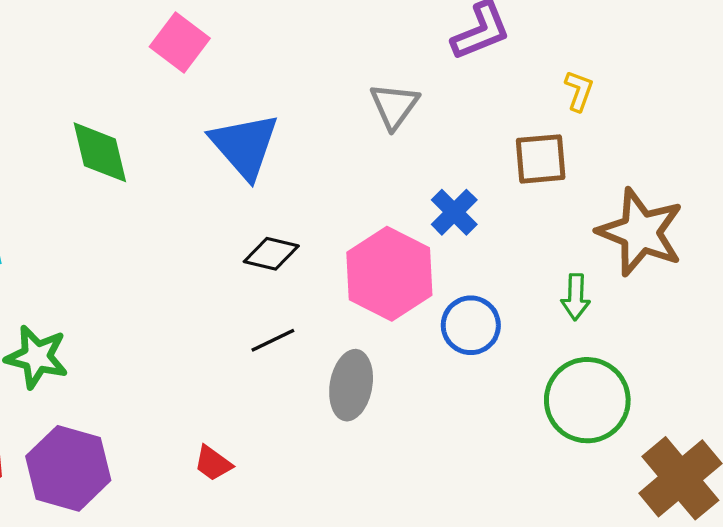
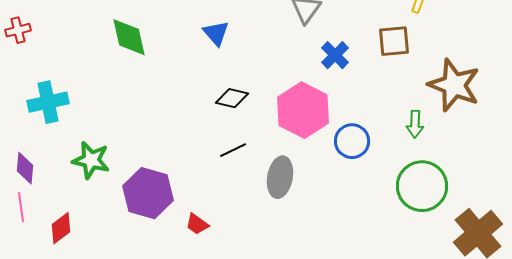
blue triangle: (245, 146) -> (216, 33), size x0.6
blue cross: (454, 212) -> (335, 55), moved
purple hexagon: (68, 468) -> (148, 193), moved

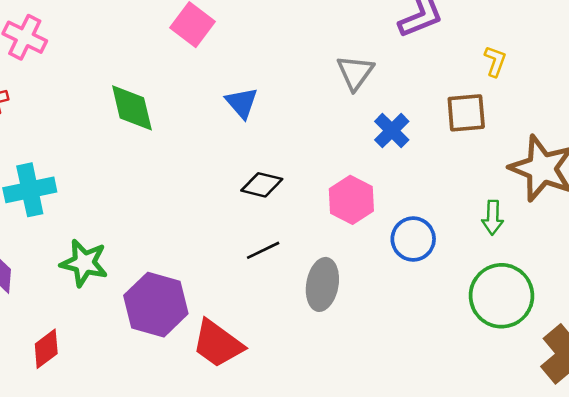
pink hexagon: (303, 110) -> (351, 200), size x0.7
red trapezoid: (197, 224) -> (218, 344), size x1.8

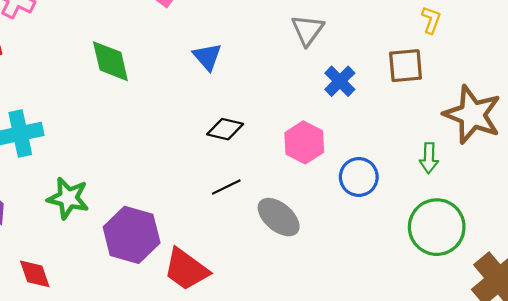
gray ellipse: (322, 284) -> (279, 217), turned -60
red diamond: (46, 349) -> (35, 274), turned -72

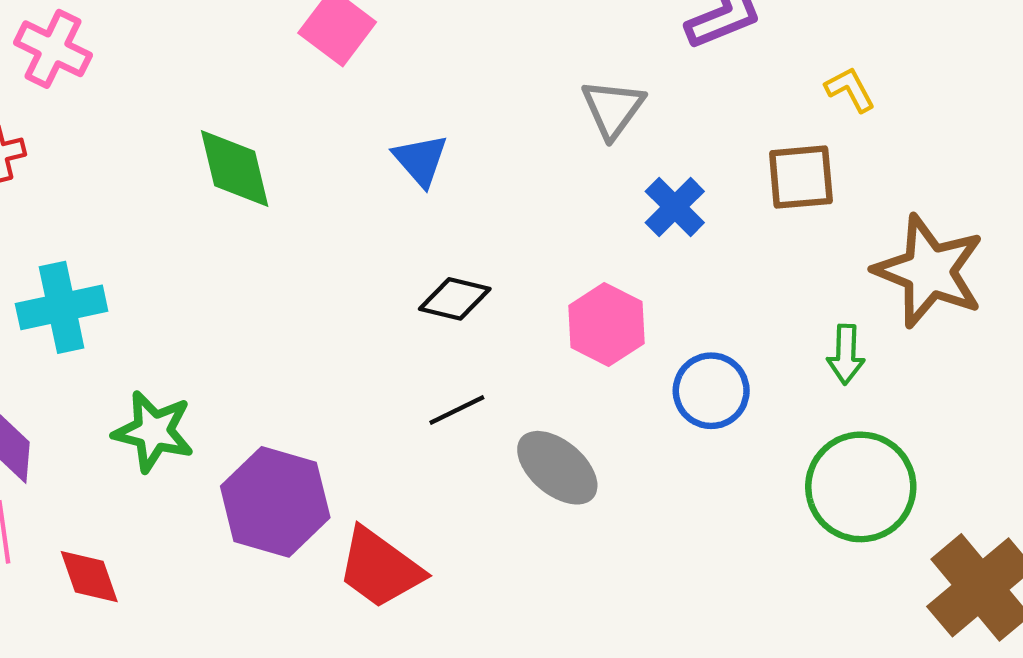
yellow L-shape: (431, 20) -> (850, 89), turned -48

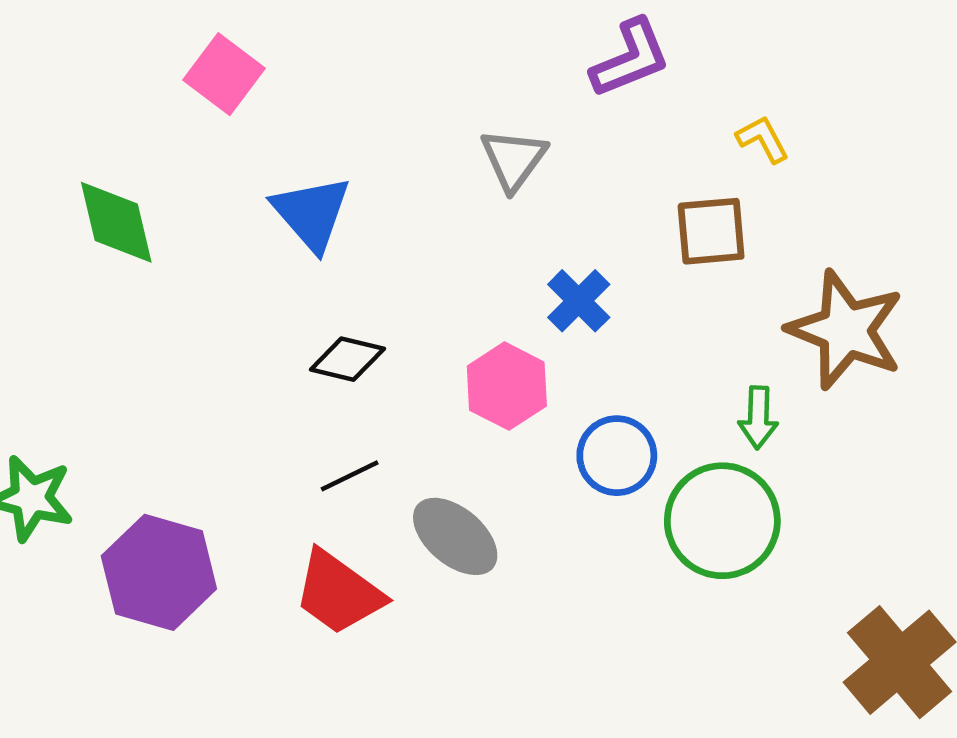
blue triangle: (421, 160) -> (312, 213), size x1.4
blue cross: (675, 207) -> (579, 301), moved
green circle: (861, 487) -> (722, 521), moved
red trapezoid: (380, 568) -> (338, 593), moved

